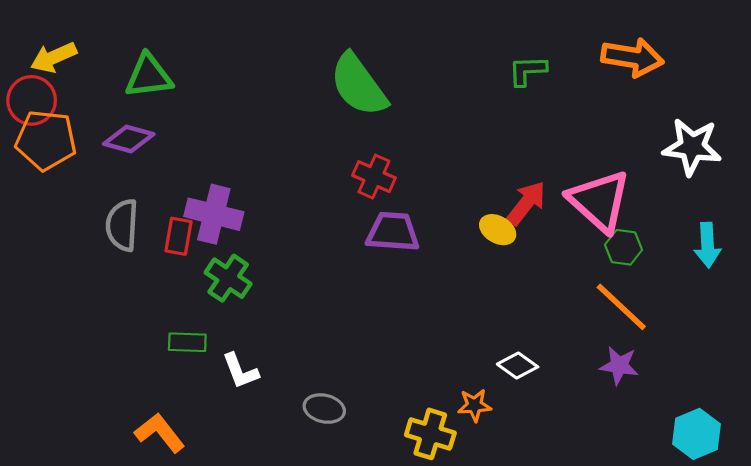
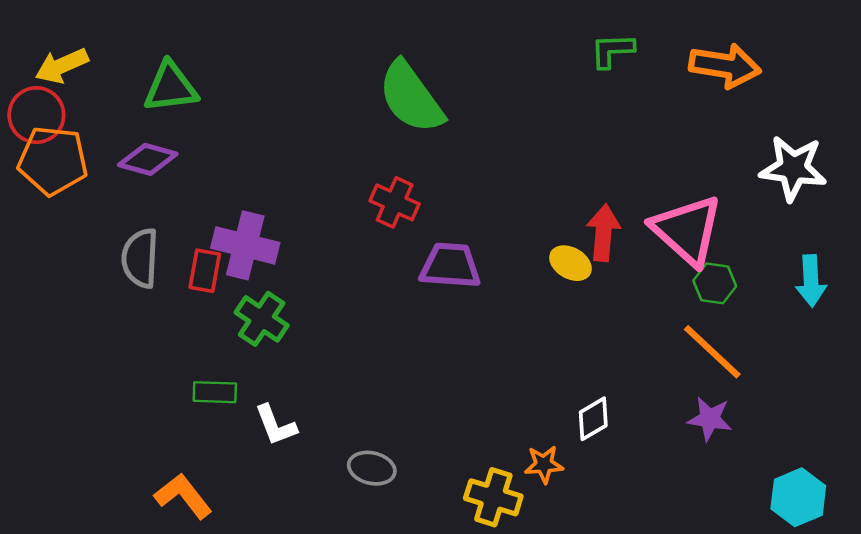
green L-shape: (527, 71) -> (612, 51), moved
red cross: (374, 177) -> (395, 202), moved
red arrow: (526, 203) -> (603, 233), turned -33
white diamond: (518, 365) -> (593, 419), turned -66

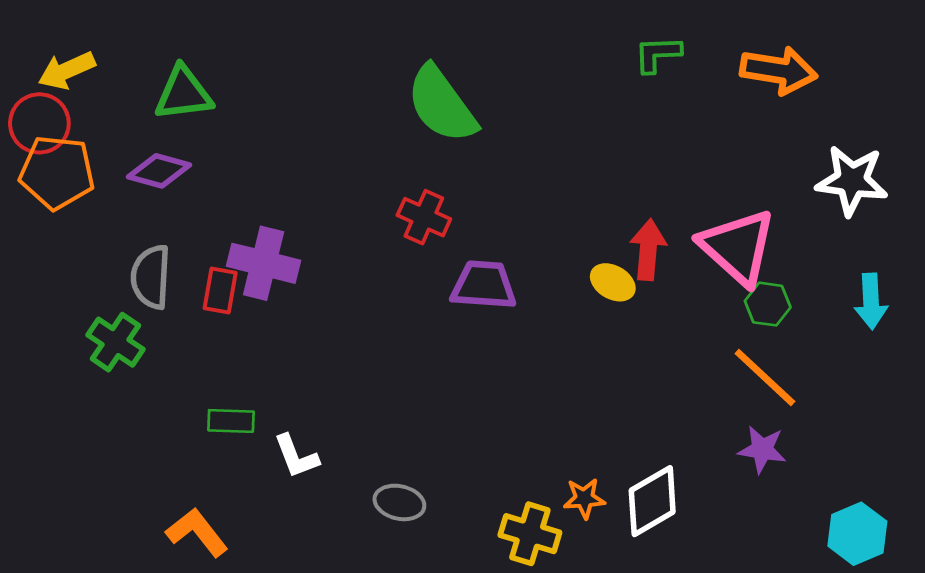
green cross: (262, 319) -> (115, 342), moved
white diamond: (593, 419) -> (652, 501), moved, size x1.5

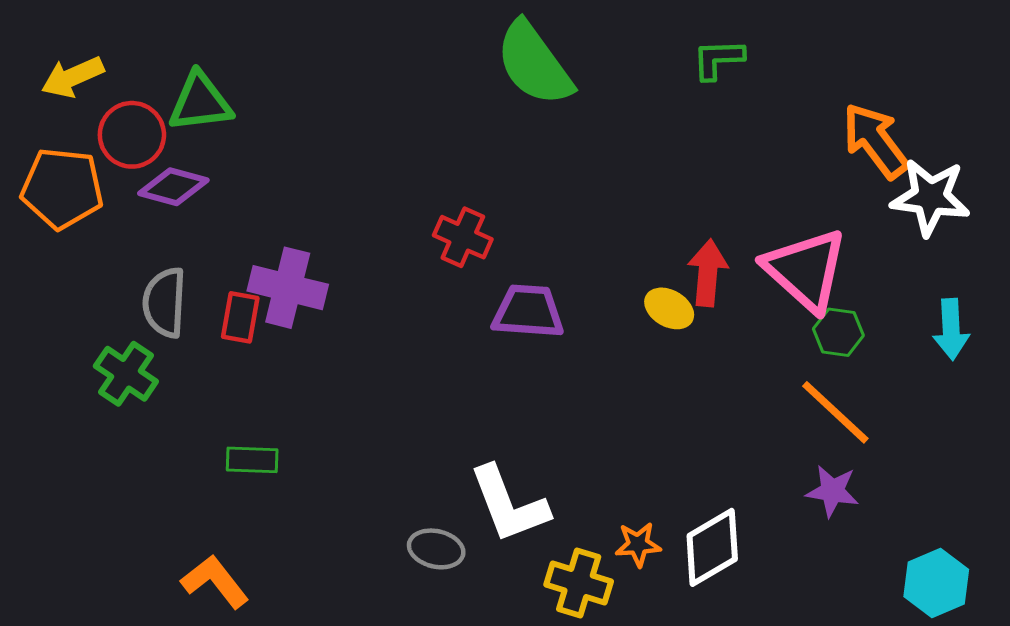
orange arrow: (779, 70) -> (875, 141), moved, turned -136
green semicircle: (442, 104) -> (534, 64), moved
red circle: (39, 123) -> (132, 135), moved
white L-shape: (296, 456) -> (509, 504), moved, size x1.6

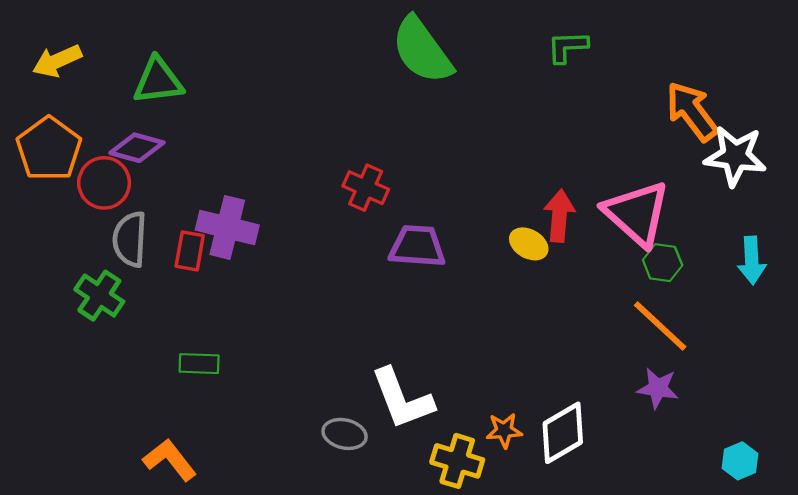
red circle: (132, 135) -> (104, 183), moved
orange pentagon: (62, 188) -> (49, 149), turned 30
cyan hexagon: (936, 583) -> (740, 461), size x0.7

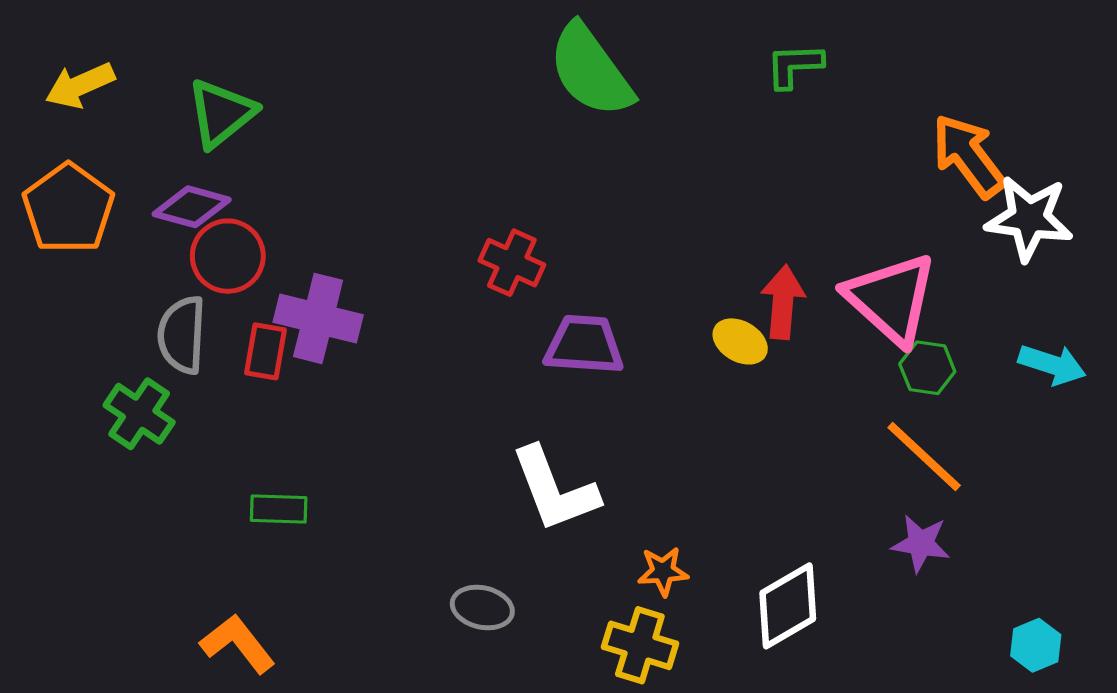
green triangle: (158, 81) -> (221, 113), turned -32
red circle: (104, 183) -> (228, 256), moved
cyan arrow: (752, 260) -> (1052, 364), turned -69
white L-shape: (402, 399) -> (555, 489), moved
orange star: (504, 430) -> (663, 571), moved

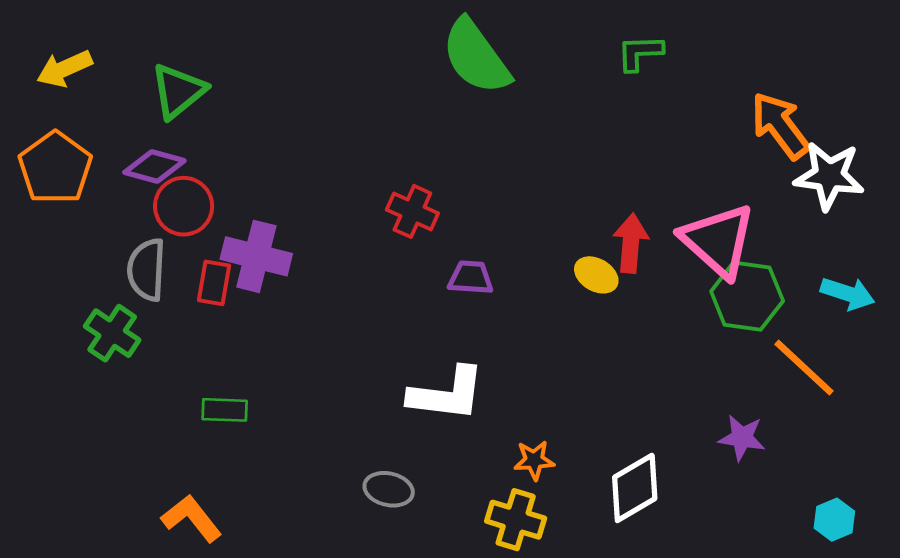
purple trapezoid: (584, 345) -> (471, 278), size x0.7
green hexagon: (927, 368) -> (747, 296), size x1.6
orange line: (924, 456) -> (804, 368), moved
white L-shape: (555, 489) -> (447, 394), turned -62

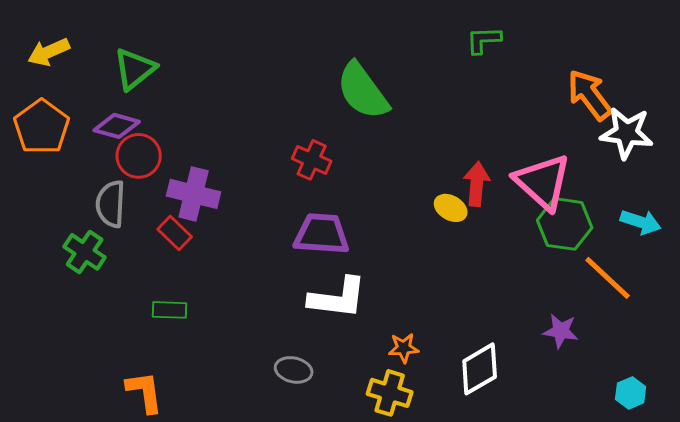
green semicircle: (476, 57) -> (363, 91), moved
purple trapezoid: (471, 278) -> (322, 234), moved, size x1.6
red rectangle: (214, 283) -> (175, 233), moved, turned -56
orange L-shape: (192, 518) -> (145, 392), turned 30

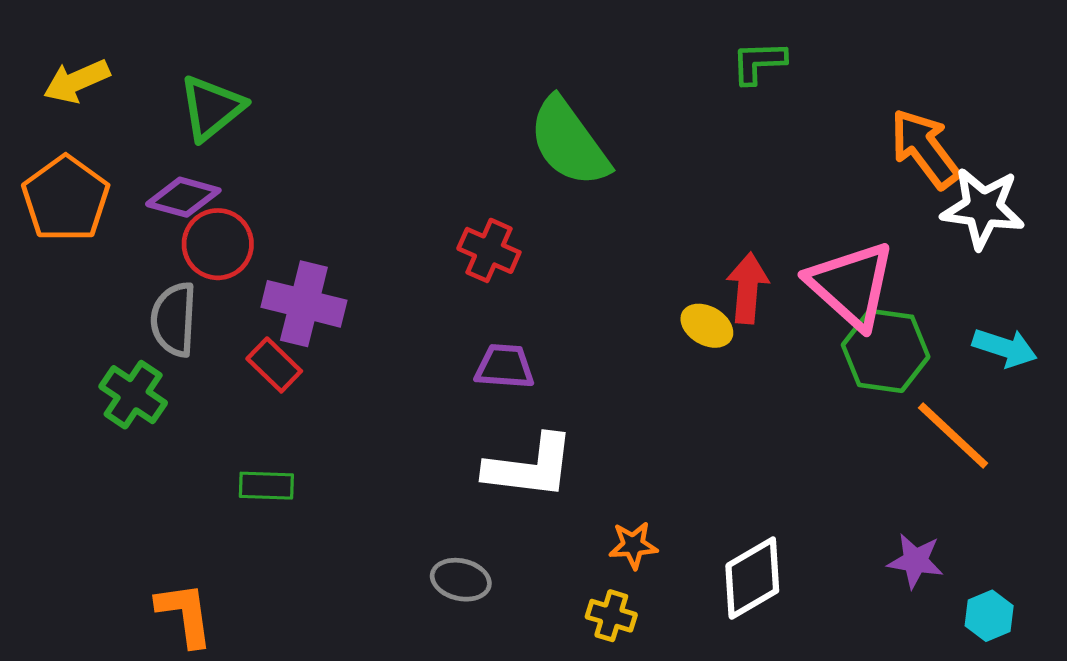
purple trapezoid: (322, 234) -> (505, 366), size x0.7
purple star: (561, 331) -> (915, 561), moved
orange L-shape: (145, 392) -> (185, 614), moved
yellow cross: (390, 393) -> (611, 616), size x0.7

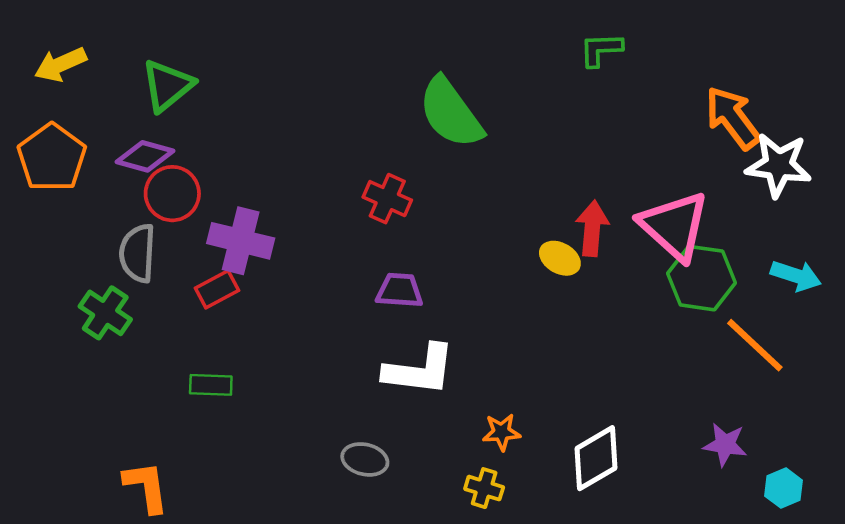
red rectangle: (274, 365) -> (217, 289), turned -72

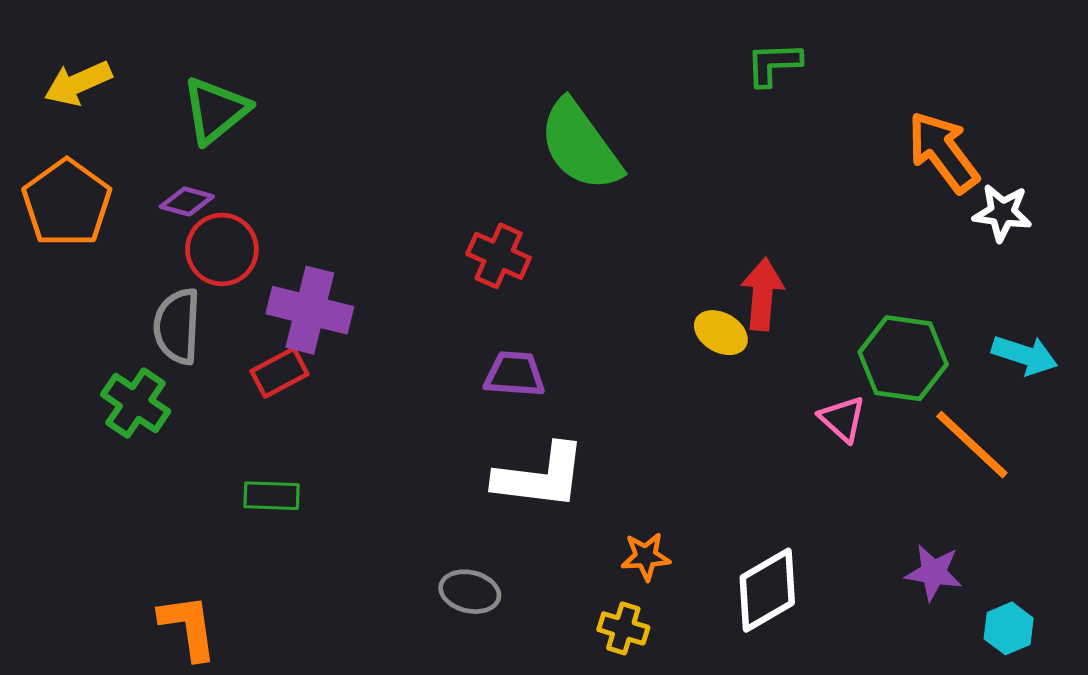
purple diamond: (145, 156) -> (187, 201), size x0.7
white star: (779, 165) -> (1002, 213), size x0.7
pink triangle: (674, 226) -> (842, 419), moved, size x0.5

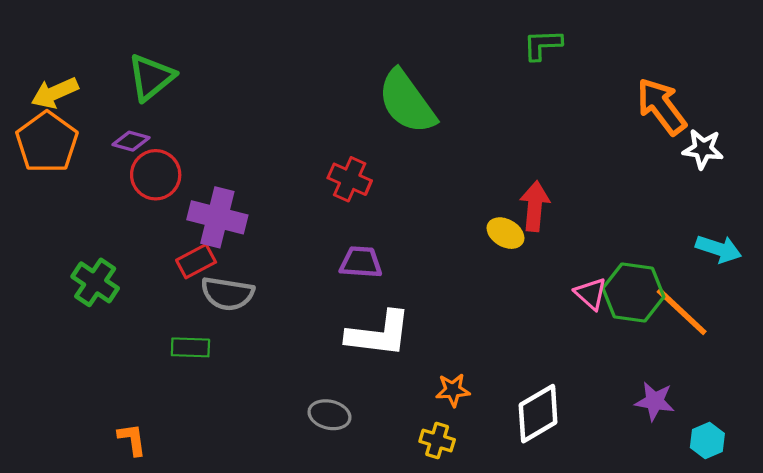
yellow arrow: (78, 83) -> (55, 93), moved
gray semicircle: (177, 326) -> (227, 294), moved, turned -84
green hexagon: (903, 358) -> (633, 292), moved
orange L-shape: (188, 627) -> (132, 439), size x0.7

